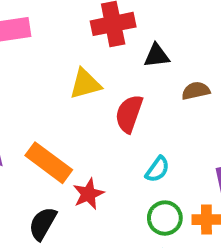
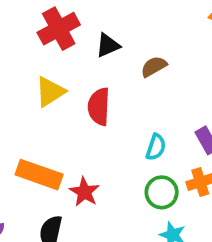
cyan semicircle: (157, 169) -> (156, 147), moved

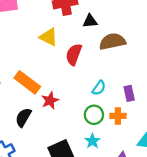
brown semicircle: (154, 67) -> (112, 42), size x1.6
yellow triangle: (50, 92) -> (49, 37), turned 42

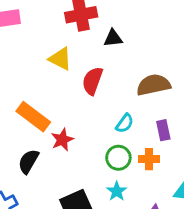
brown semicircle: (112, 42) -> (153, 85), moved

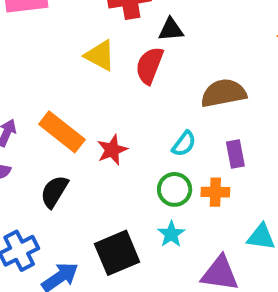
red semicircle: (92, 81) -> (149, 65), moved
red star: (62, 140) -> (112, 150), moved

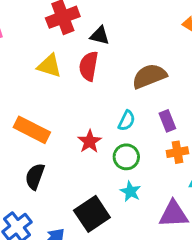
black triangle: (171, 30) -> (100, 36), turned 30
red star: (112, 150) -> (90, 141), moved
orange cross: (215, 192) -> (177, 152), moved

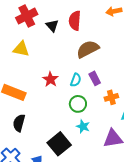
black triangle: (100, 36) -> (52, 26), turned 40
red semicircle: (89, 66) -> (75, 21), moved
purple rectangle: (167, 121) -> (95, 78), moved
red star: (90, 141) -> (50, 79), moved

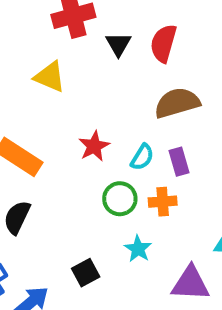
orange cross: (111, 97) -> (163, 202), moved
green circle: (78, 104) -> (120, 199), moved
black square: (59, 144) -> (86, 273), size x0.6

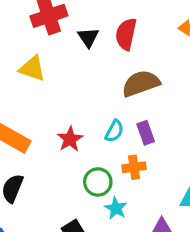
red star: (94, 146) -> (70, 139), moved
green circle: (120, 199) -> (98, 182), moved

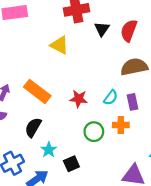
red star: (70, 139) -> (79, 99), turned 30
cyan star: (116, 208) -> (49, 150), moved

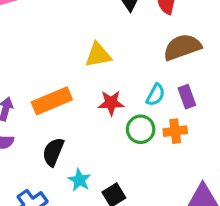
yellow triangle: (59, 45) -> (98, 55), moved, turned -30
orange rectangle: (37, 91) -> (52, 101), turned -52
green circle: (94, 132) -> (141, 129), moved

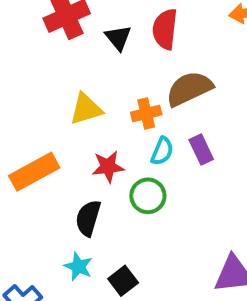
orange cross: (175, 131) -> (146, 113), moved
black semicircle: (53, 152) -> (88, 218), moved

